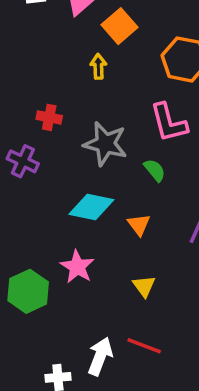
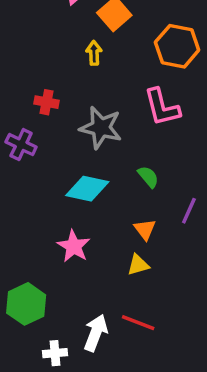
green semicircle: (155, 170) -> (148, 177), moved
orange triangle: (139, 225) -> (145, 229), moved
yellow triangle: (144, 286) -> (138, 265), turned 50
green hexagon: (28, 291) -> (26, 304), moved

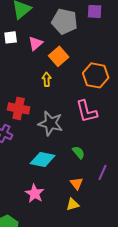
red cross: (47, 102) -> (19, 108), size x1.5

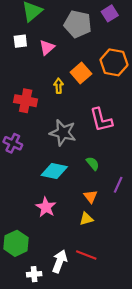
purple square: (95, 11) -> (110, 13), turned -35
orange square: (59, 56) -> (81, 73), moved
orange hexagon: (96, 75) -> (114, 62), moved
red cross: (19, 108) -> (26, 101), moved

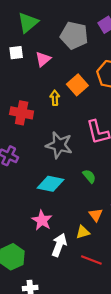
orange triangle: (91, 196) -> (96, 215), moved
red line: (86, 255) -> (91, 260), moved
white arrow: (60, 261) -> (59, 245), moved

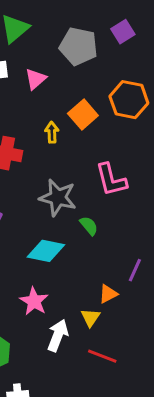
green semicircle: (89, 176) -> (89, 226), moved
orange triangle: (96, 215) -> (108, 294), turned 40
yellow triangle: (83, 232) -> (90, 318), turned -40

